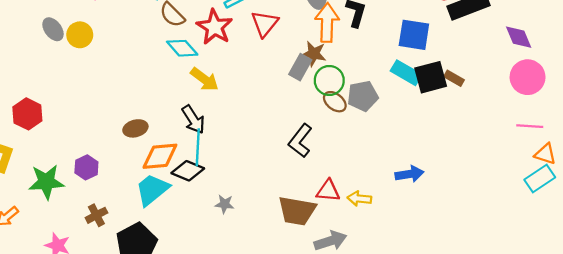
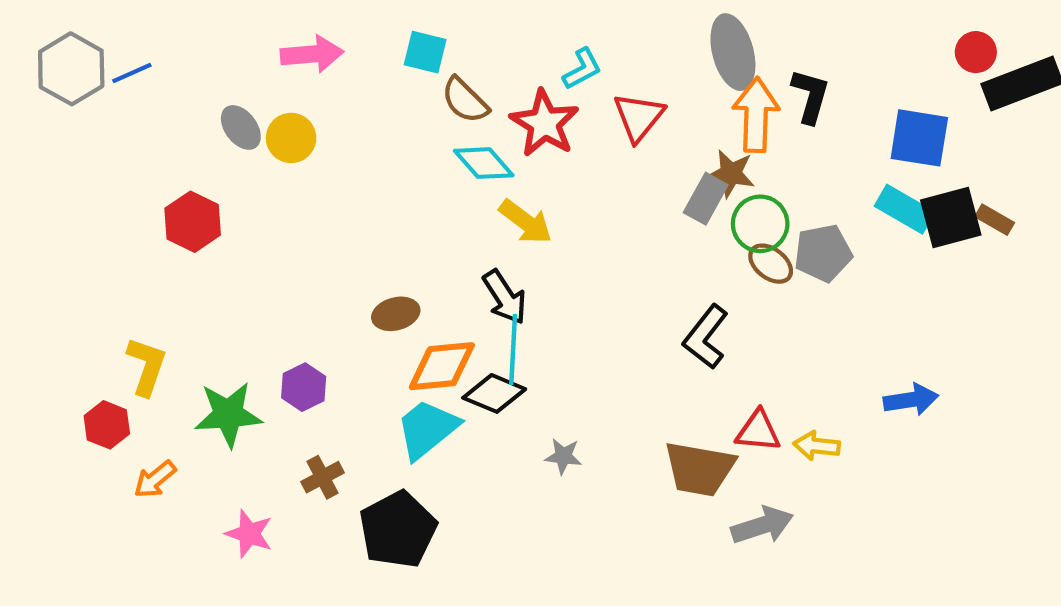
red hexagon: (27, 114) -> (193, 222), moved

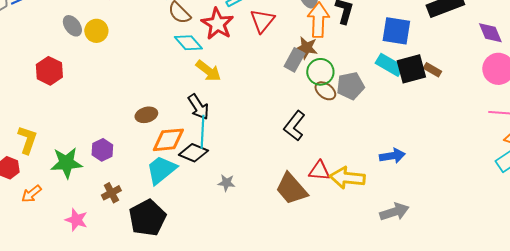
yellow arrow: (817, 446) -> (347, 178), size x1.6
brown trapezoid: (699, 469) -> (291, 189), turned 39
gray arrow: (762, 525) -> (394, 212), moved

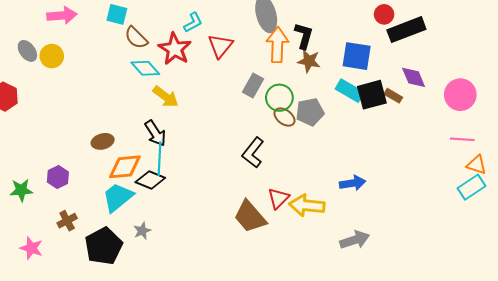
purple diamond: (490, 33) -> (414, 77), moved
brown star: (306, 48) -> (309, 61), moved
green star: (66, 163) -> (21, 190), size x0.7
red triangle: (319, 171) -> (278, 198), turned -50
gray star: (226, 183) -> (142, 231), moved, turned -30

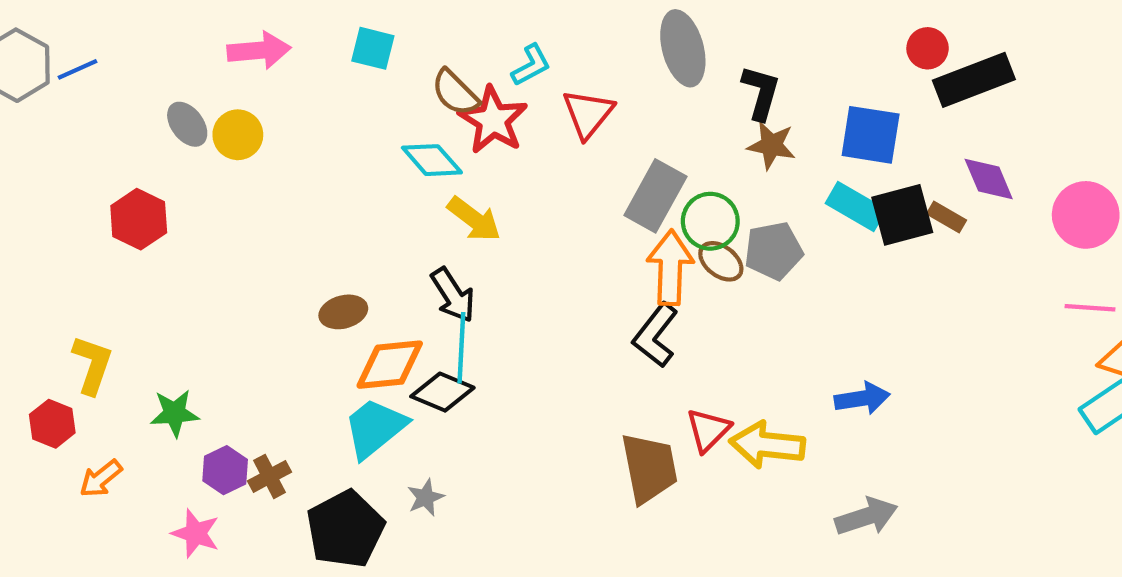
brown semicircle: (136, 38) -> (455, 93), moved
orange arrow: (277, 45) -> (670, 268), moved
gray rectangle: (253, 86) -> (655, 196), size x1.4
purple hexagon: (58, 177) -> (225, 470), moved
brown trapezoid: (250, 217) -> (649, 468), turned -150

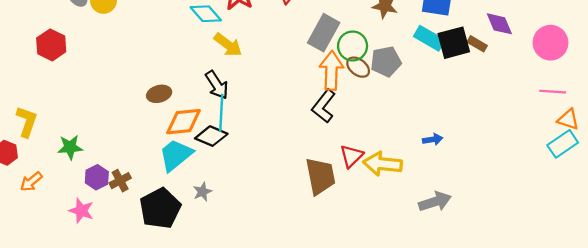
blue arrow: (862, 398) -> (433, 139), size x0.7

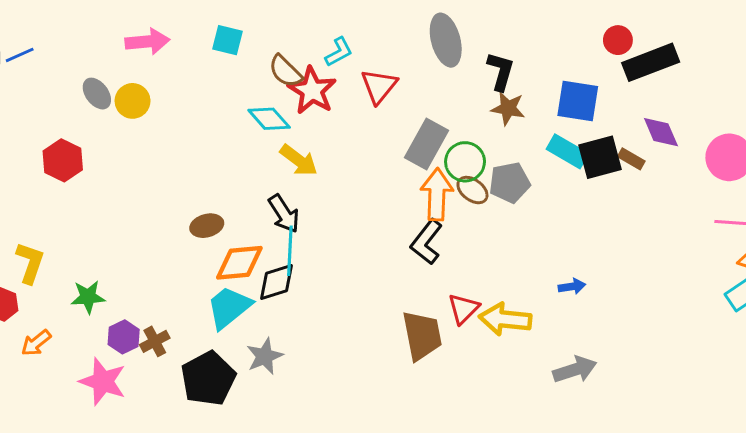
black diamond: (211, 136) -> (276, 282), turned -40
gray star: (202, 192) -> (265, 356), size x1.4
pink star: (81, 211) -> (103, 381), size x1.4

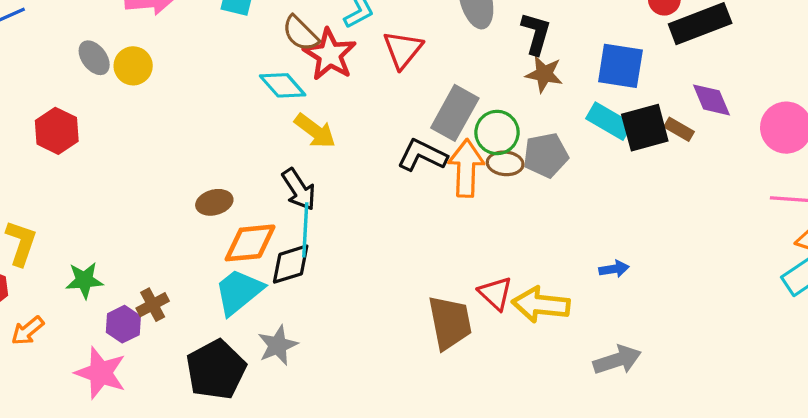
brown ellipse: (472, 190) -> (505, 163), turned -32
black L-shape: (426, 242) -> (422, 155), moved, turned 78
red triangle: (464, 309) -> (495, 293), turned -32
brown cross: (155, 341) -> (153, 305), moved

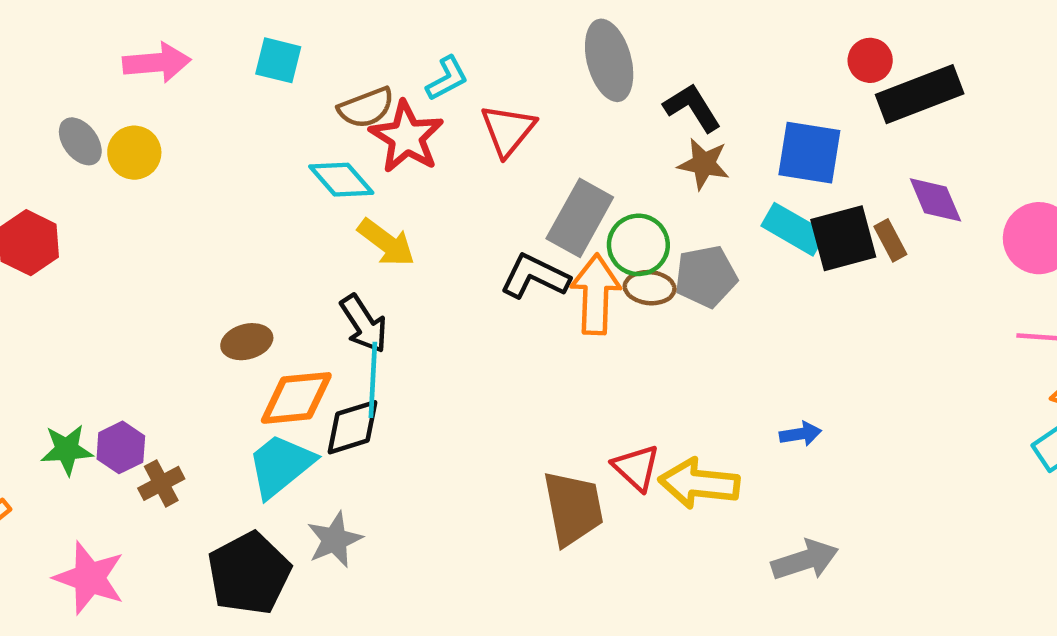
brown semicircle: (300, 33) -> (366, 108), turned -66
black L-shape: (536, 33) -> (692, 108), turned -48
brown rectangle: (679, 129) -> (890, 240), turned 32
purple hexagon: (123, 324) -> (121, 447), moved

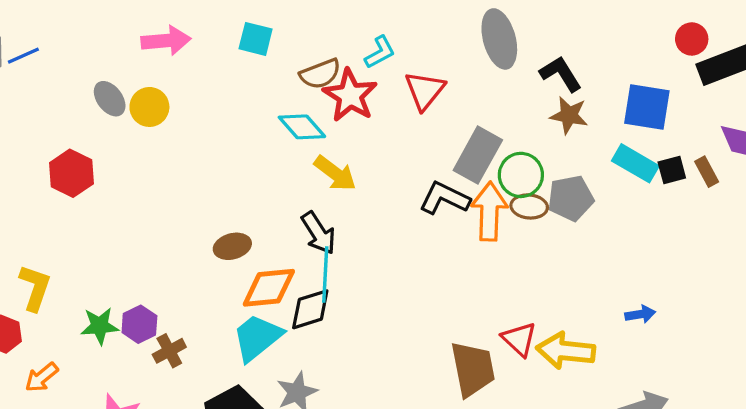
black square: (843, 238) -> (672, 170), size x0.6

